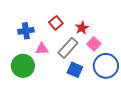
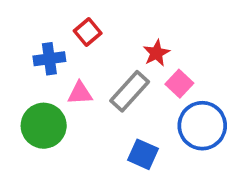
red square: (56, 23) -> (88, 32), moved
blue square: (75, 70) -> (143, 154), moved

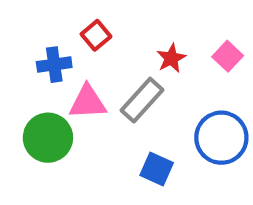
pink square: (179, 84) -> (228, 56), moved
pink triangle: (80, 93) -> (88, 102), size x1.4

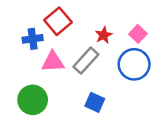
red square: (96, 35) -> (58, 21), size x1.5
green circle: (48, 138) -> (33, 100), moved
blue circle: (221, 138) -> (134, 64), moved

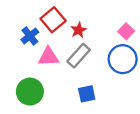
red star: (104, 35) -> (79, 30), moved
blue cross: (33, 39) -> (30, 36), turned -30
blue square: (95, 102) -> (87, 94), turned -36

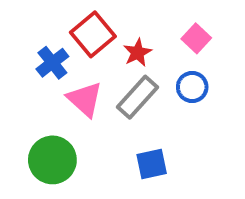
pink square: (126, 31) -> (196, 38), moved
pink triangle: (48, 57) -> (85, 99), turned 45
blue circle: (123, 59) -> (192, 87), moved, size x0.6

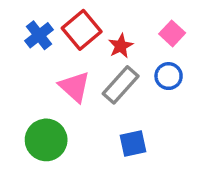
blue cross: (52, 63) -> (39, 35), moved

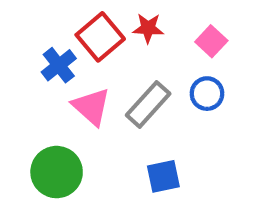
blue cross: (39, 35) -> (59, 65), moved
red star: (121, 46) -> (148, 28), moved, turned 30

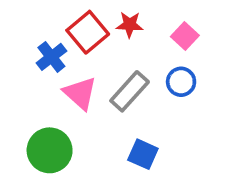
blue square: (163, 176) -> (143, 154), turned 36

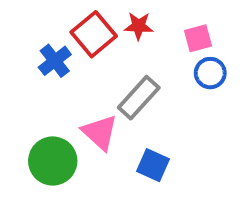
pink square: (185, 36) -> (198, 38), turned 32
blue circle: (181, 82) -> (210, 73), moved
pink triangle: (80, 93) -> (100, 132), moved

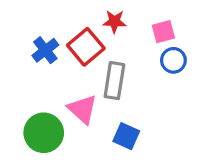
red square: (94, 34) -> (86, 47), moved
gray rectangle: (139, 98) -> (114, 81), turned -33

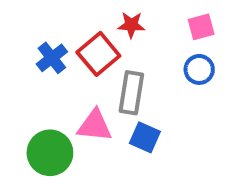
pink square: (163, 32) -> (201, 27), moved
pink triangle: (82, 109) -> (95, 126), turned -36
blue square: (126, 136) -> (145, 137), moved

